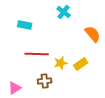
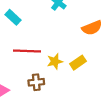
cyan rectangle: (25, 25) -> (13, 17), turned 32
orange semicircle: (93, 34) -> (92, 28), turned 108

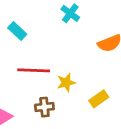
yellow rectangle: (78, 63) -> (99, 99), moved

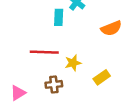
cyan rectangle: (17, 31) -> (59, 17), moved, turned 49

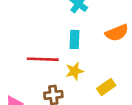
cyan rectangle: (59, 17) -> (75, 39), moved

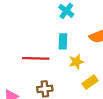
yellow star: (75, 71) -> (76, 62), moved

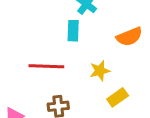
cyan rectangle: (63, 41) -> (73, 31), moved

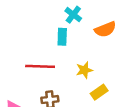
orange semicircle: (129, 37) -> (105, 29), moved

